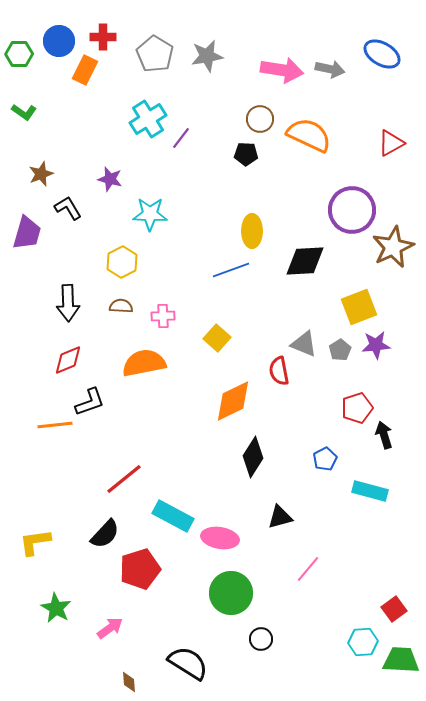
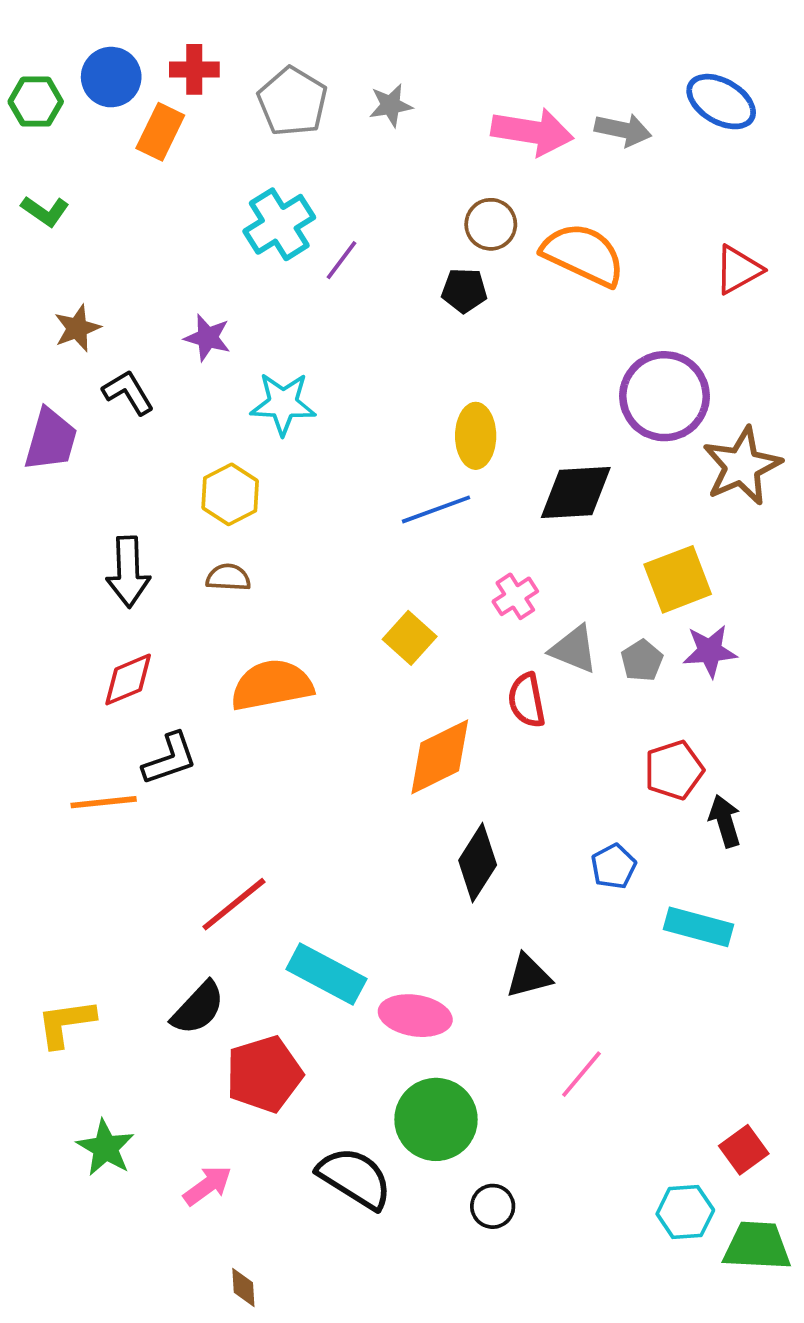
gray star: (207, 56) -> (391, 105), size x0.7
pink cross: (163, 316) -> (515, 596), moved, turned -30
black semicircle: (188, 663) -> (355, 1178), moved

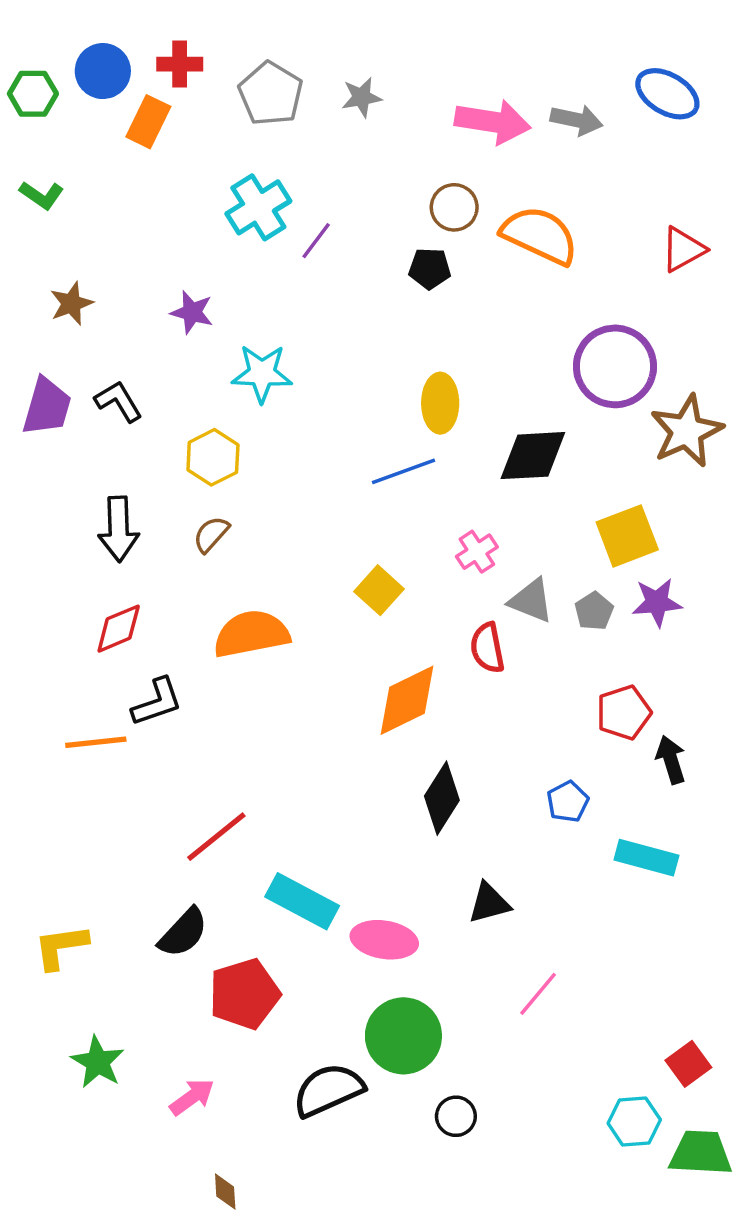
black L-shape: (128, 392) -> (119, 401), moved
brown semicircle: (228, 577) -> (211, 534), turned -51
black semicircle: (355, 1178) -> (328, 1090), turned -56

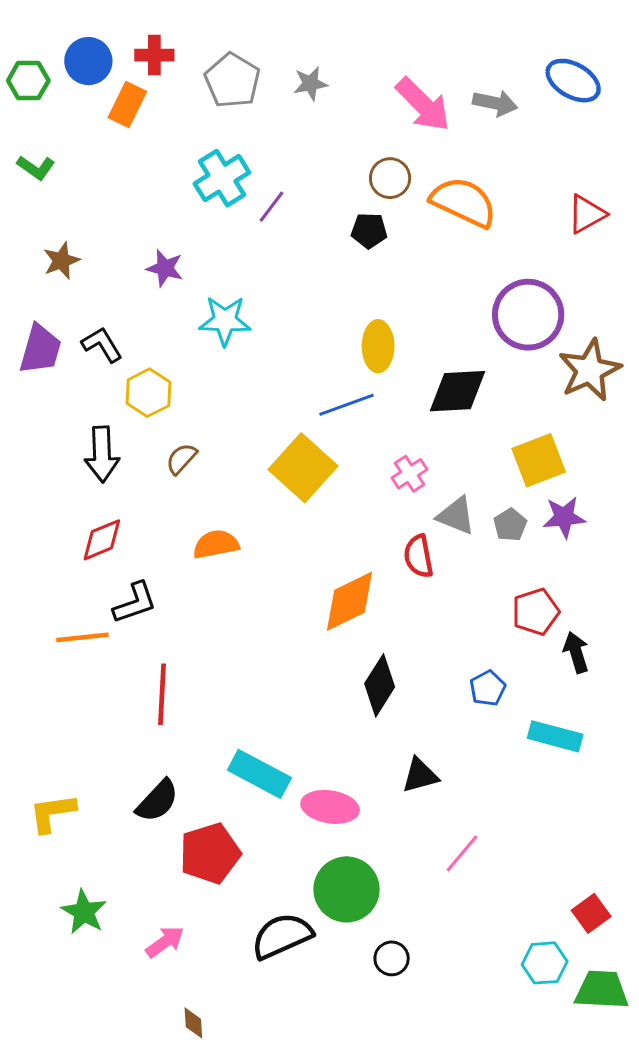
pink arrow: (493, 122) -> (423, 105), turned 36
yellow hexagon: (213, 457) -> (148, 393), moved
yellow square: (379, 590) -> (303, 468), moved, size x1.6
orange semicircle: (251, 634) -> (216, 544), size x0.7
red line: (216, 837) -> (162, 694), moved, turned -48

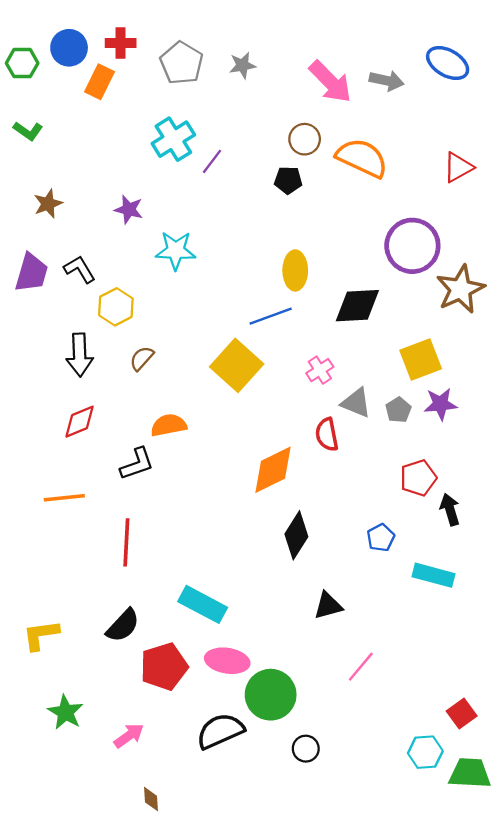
black L-shape: (135, 603) -> (137, 464), moved
pink ellipse: (330, 807) -> (227, 661), moved

